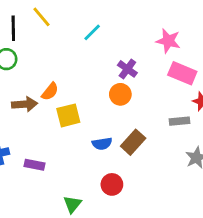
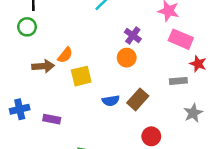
red circle: (112, 184) -> (151, 136), moved

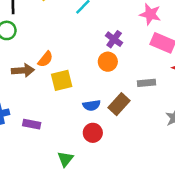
gray rectangle: (178, 81) -> (146, 83), moved
red circle: (151, 136) -> (93, 133), moved

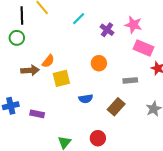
purple cross: (114, 39) -> (107, 30), moved
brown rectangle: (119, 104) -> (116, 107), moved
red circle: (93, 133) -> (98, 138), moved

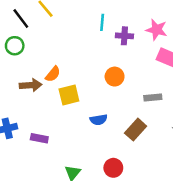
black line: (22, 16) -> (21, 19), turned -36
cyan line: (79, 19) -> (102, 22), moved, turned -40
purple cross: (107, 30) -> (124, 36), turned -32

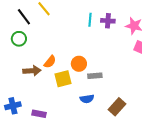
purple cross: (124, 36) -> (108, 21), moved
orange circle: (115, 77) -> (79, 64), moved
gray rectangle: (153, 98) -> (95, 76), moved

